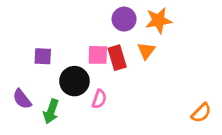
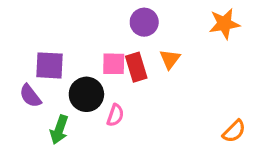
orange star: (159, 20) -> (224, 24), moved
purple square: (43, 56) -> (50, 65), size x1.4
purple semicircle: (22, 99) -> (30, 96), moved

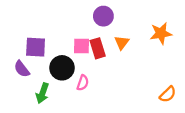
orange star: (224, 24) -> (161, 33), moved

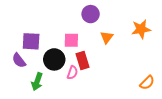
red rectangle: (98, 48) -> (82, 60), moved

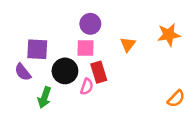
purple circle: (91, 14) -> (90, 24), moved

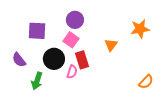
orange triangle: (128, 44) -> (111, 45), moved
pink square: (86, 48) -> (71, 40), turned 35
purple square: (37, 49) -> (37, 31), moved

